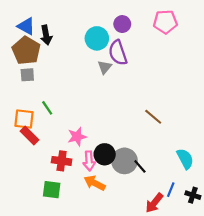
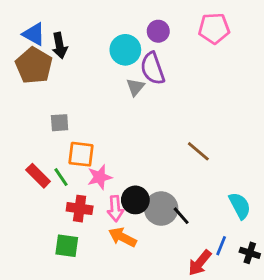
gray square: (27, 75) -> (60, 123), moved
green line: (47, 108) -> (61, 177), moved
orange square: (24, 119) -> (81, 154), moved

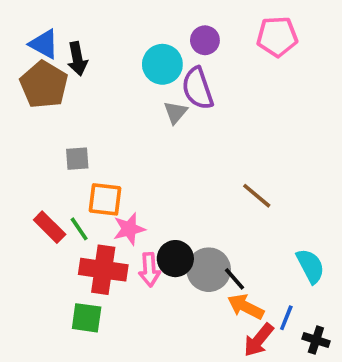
red cross: (80, 209) -> (103, 270), size x1.4
orange arrow: (122, 237) -> (246, 307), moved
black cross: (250, 253) -> (316, 340), moved

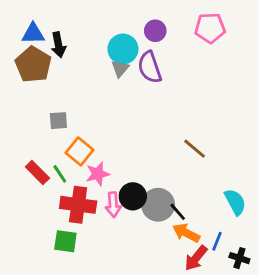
blue triangle: (44, 44) -> (33, 34), turned -30
gray triangle: (175, 112) -> (120, 69), moved
orange square: (105, 199) -> (79, 151), turned 32

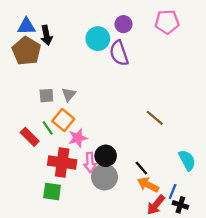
gray triangle: (120, 69) -> (69, 94), moved
green line: (60, 174) -> (48, 128), moved
gray circle: (158, 205) -> (105, 177), moved
black cross: (239, 258) -> (180, 205), moved

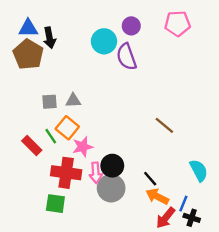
gray triangle: (69, 94) -> (73, 101), turned 48

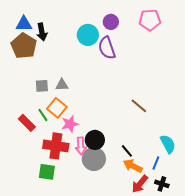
blue line: (183, 204) -> (156, 163), moved

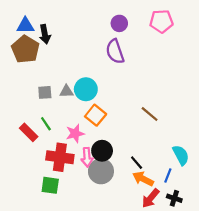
cyan circle: (88, 35) -> (86, 89), moved
orange square: (57, 108) -> (96, 115), moved

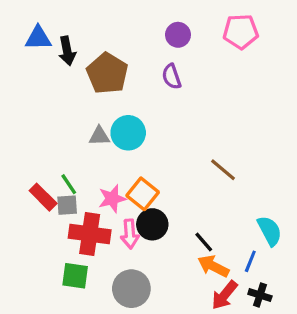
brown pentagon: (25, 49) -> (107, 73), moved
purple semicircle: (115, 51) -> (172, 77), size x0.7
gray square: (45, 92) -> (67, 205), moved
orange square: (96, 115) -> (143, 194), moved
gray circle: (101, 171) -> (131, 289), moved

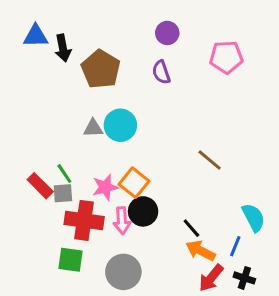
pink pentagon: (241, 32) -> (226, 57), moved

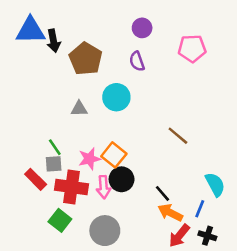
blue triangle: (36, 36) -> (30, 30), size x1.4
cyan circle: (120, 125) -> (116, 97), moved
red rectangle: (40, 186) -> (36, 179), moved
green square: (70, 260) -> (60, 220), turned 30

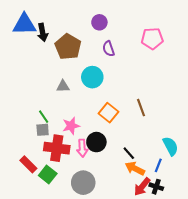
purple circle: (142, 28) -> (99, 22), moved
brown line: (178, 136) -> (141, 108), turned 30
orange square: (114, 155) -> (109, 113), moved
red rectangle: (36, 179) -> (28, 164), moved
black cross: (207, 236) -> (156, 187), moved

